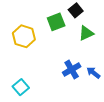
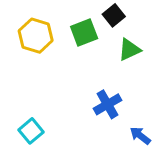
yellow hexagon: (24, 36) -> (36, 36), moved
blue arrow: (93, 73) -> (140, 136), moved

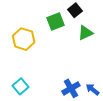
yellow hexagon: (36, 36) -> (24, 39), moved
blue cross: (107, 104) -> (71, 88), moved

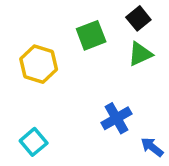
black square: (75, 10) -> (138, 18), moved
blue cross: (71, 88) -> (116, 118), moved

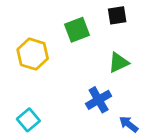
black square: (138, 18) -> (117, 15), turned 30
green triangle: (140, 54) -> (119, 63), moved

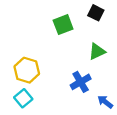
black square: (117, 15) -> (96, 13), turned 35
yellow hexagon: (33, 54) -> (27, 70), moved

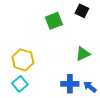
green triangle: (97, 51) -> (83, 54), moved
blue cross: (81, 82) -> (70, 84), moved, turned 30

